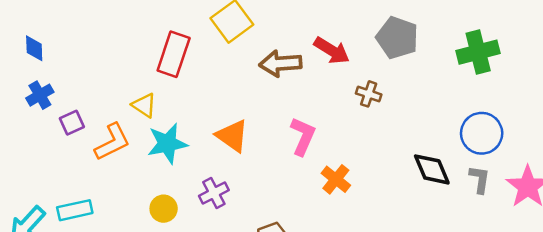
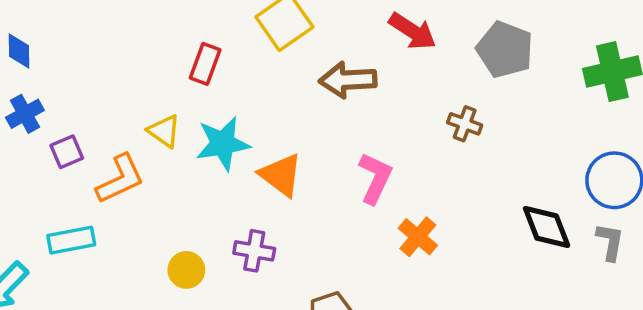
red arrow: (332, 51) -> (412, 31), moved
red rectangle: (174, 54) -> (205, 64), size x0.7
cyan star: (167, 144) -> (223, 144), moved
purple cross: (214, 193) -> (254, 251), turned 36
cyan rectangle: (75, 210) -> (71, 240), moved

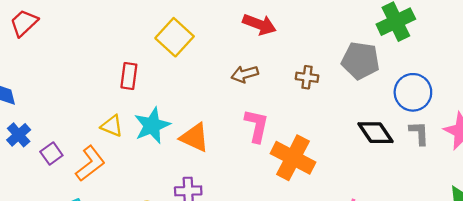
gray pentagon: (505, 50) -> (361, 61), moved
brown arrow: (348, 80) -> (245, 74), moved, size x0.7
orange cross: (418, 237) -> (293, 158), size x1.6

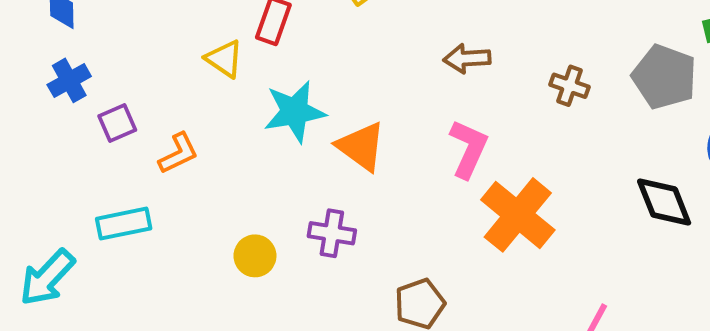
yellow triangle: (112, 126) -> (224, 59), moved
orange L-shape: (90, 164) -> (178, 153), size x0.7

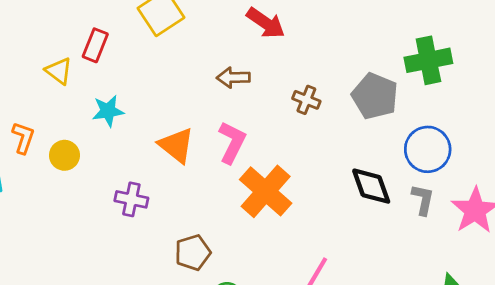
cyan star: (295, 112) -> (108, 111), size x0.7
orange triangle: (361, 146) -> (176, 145), moved
orange L-shape: (178, 153) -> (23, 138), turned -48
yellow circle: (255, 256) -> (64, 155), moved

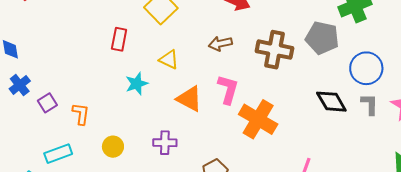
yellow triangle: (59, 71) -> (169, 59), moved
brown cross: (306, 100) -> (275, 50), size x1.8
yellow circle: (64, 155) -> (113, 147), moved

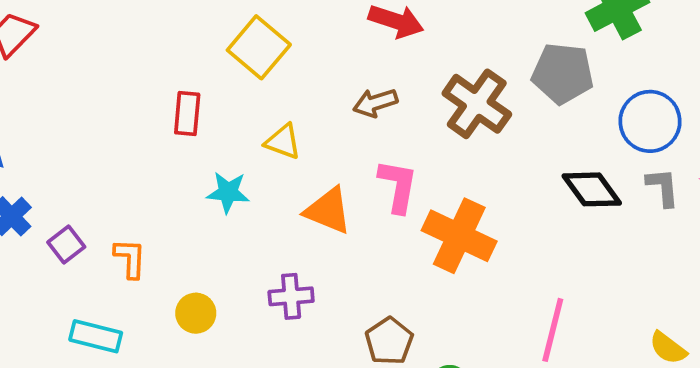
brown cross: (275, 50) -> (477, 104), turned 30
cyan star: (137, 84) -> (228, 192), turned 30
cyan rectangle: (58, 154) -> (96, 336), turned 40

